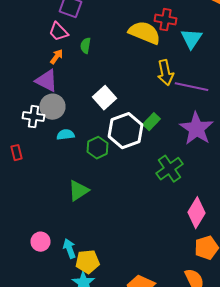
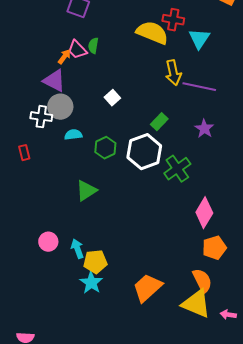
pink trapezoid: (58, 32) -> (77, 50), moved
white square: (104, 98) -> (112, 98), size x0.7
purple star: (196, 129) -> (204, 129), size x0.6
white hexagon: (126, 131) -> (144, 152), moved

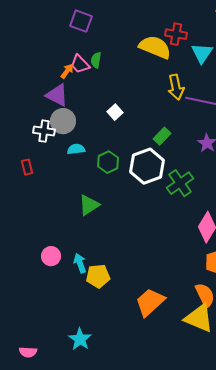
cyan star: (91, 283) -> (80, 339), moved

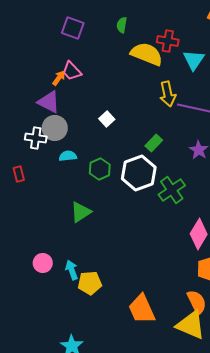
green semicircle: (96, 60) -> (122, 25), moved
orange trapezoid: (150, 302) -> (142, 309), turned -72

